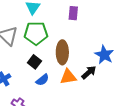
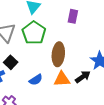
green pentagon: (36, 33) -> (34, 33), turned 30
black square: (34, 62) -> (11, 62), moved

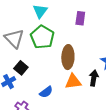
black arrow: (83, 77) -> (94, 78), turned -42
blue semicircle: (36, 80) -> (46, 92), moved

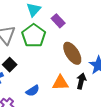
purple rectangle: (80, 18) -> (58, 21), moved, turned -56
brown ellipse: (68, 57) -> (72, 53), moved, turned -40

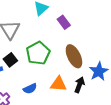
green pentagon: (34, 36) -> (38, 53), moved

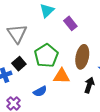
brown ellipse: (74, 56) -> (82, 57), turned 40
orange triangle: (59, 84) -> (62, 76), moved

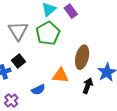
purple rectangle: (70, 23) -> (71, 11), moved
green pentagon: (46, 56) -> (48, 33), moved

